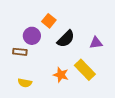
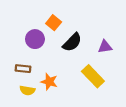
brown rectangle: (20, 52) -> (23, 69), moved
orange star: (61, 75) -> (49, 82), moved

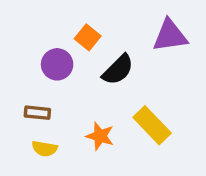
purple triangle: (105, 47) -> (170, 36), moved, size x1.5
orange star: (49, 82) -> (100, 136), moved

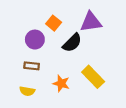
purple triangle: (170, 36) -> (91, 22), moved
brown rectangle: (37, 113) -> (32, 66), moved

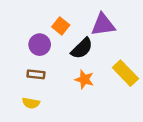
yellow rectangle: (93, 77) -> (125, 73), moved
orange star: (61, 83) -> (84, 79), moved

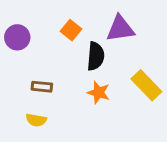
purple circle: (40, 45) -> (17, 37), moved
black semicircle: (82, 48) -> (96, 56), turned -40

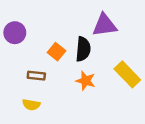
orange square: (71, 30) -> (57, 52), moved

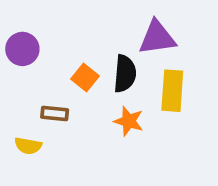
yellow rectangle: (127, 74) -> (172, 91), moved, turned 48
yellow semicircle: (31, 105) -> (28, 146), moved

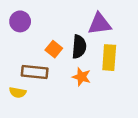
purple circle: (22, 49) -> (20, 21), moved
brown rectangle: (55, 113) -> (35, 72), size x1.5

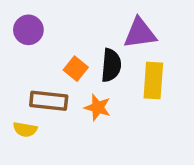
orange star: (81, 77) -> (98, 107), moved

